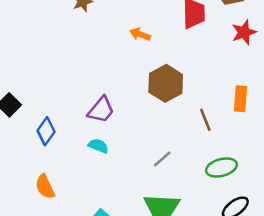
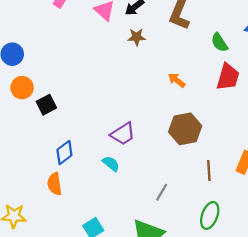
blue diamond: (46, 131) -> (64, 152), moved
gray line: (162, 159) -> (162, 192), turned -36
green ellipse: (221, 168) -> (210, 215), turned -72

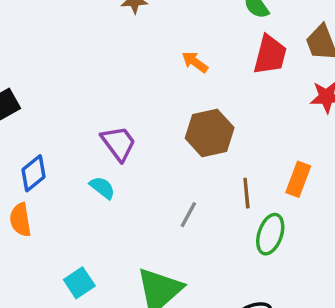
purple trapezoid: (123, 134) -> (119, 143), turned -92
gray line: (162, 192) -> (188, 215), moved
green ellipse: (210, 215) -> (270, 234), moved

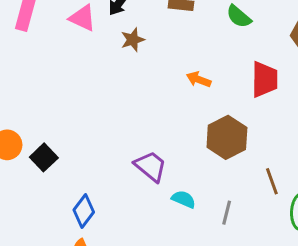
red trapezoid: (270, 55) -> (265, 79), moved
cyan semicircle: (102, 188) -> (184, 199), moved

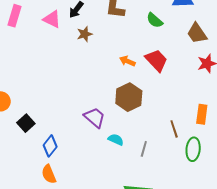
red trapezoid: (265, 79) -> (156, 60), moved, turned -45
brown hexagon: (227, 137) -> (129, 97), moved
black square: (44, 157) -> (26, 123), moved

